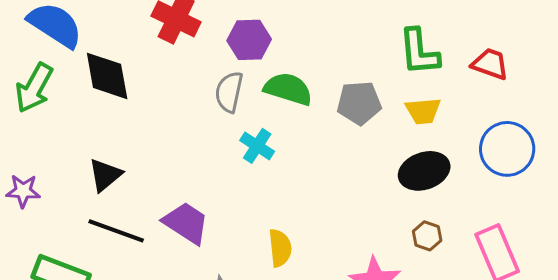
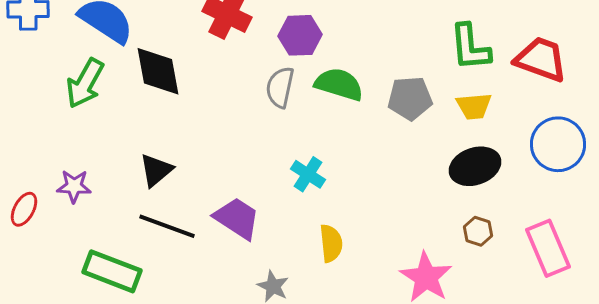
red trapezoid: (490, 64) -> (541, 59), size x1.4
cyan cross: (257, 146) -> (308, 174), moved

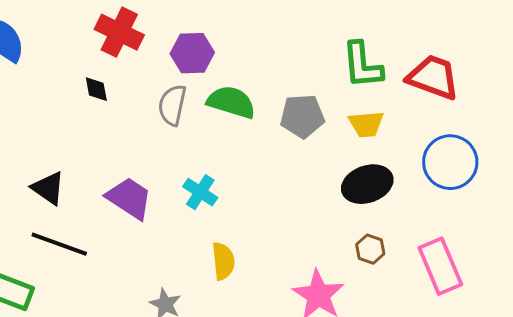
black diamond: (158, 71) -> (96, 89), moved, size x0.5
black triangle: (156, 170) -> (48, 188), turned -45
purple trapezoid: (237, 218) -> (129, 198), moved

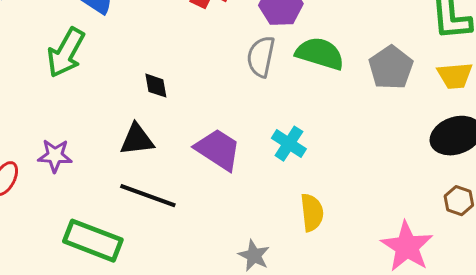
black diamond: (96, 89) -> (156, 86), moved
gray pentagon: (302, 116) -> (391, 68), turned -30
black triangle: (48, 188) -> (137, 140), turned -42

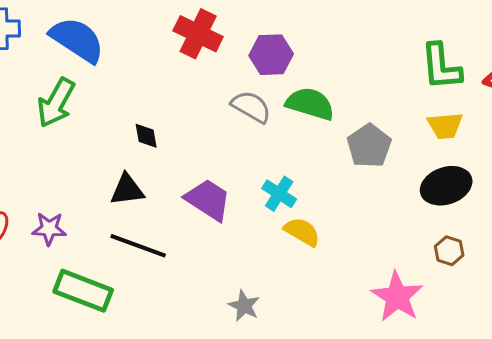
gray semicircle: (261, 57) -> (251, 107), turned 108
gray pentagon: (391, 68) -> (369, 146), moved
purple star: (55, 156) -> (49, 229), moved
yellow semicircle: (312, 213) -> (302, 232), moved, turned -54

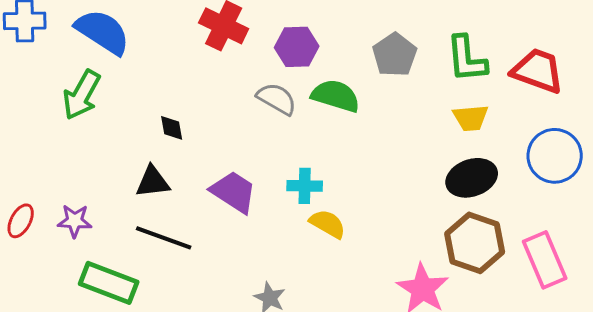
gray pentagon: (369, 146) -> (395, 55), moved
cyan cross: (279, 194) -> (305, 186), turned -32
brown hexagon: (449, 251) -> (475, 243), size x2.0

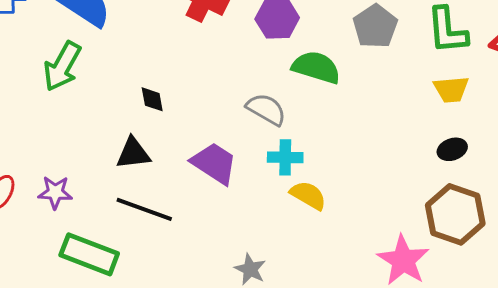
gray semicircle: (277, 99) -> (266, 109), moved
black ellipse: (472, 178) -> (452, 149), size x0.6

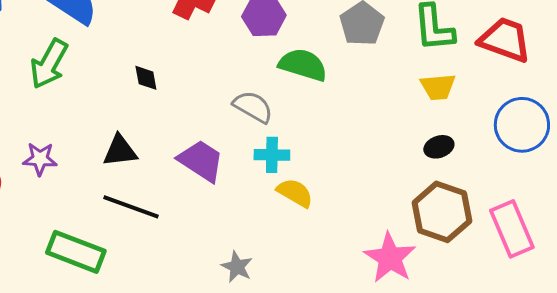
black diamond: (152, 99) -> (146, 78), moved
purple star: (55, 192) -> (40, 159), moved

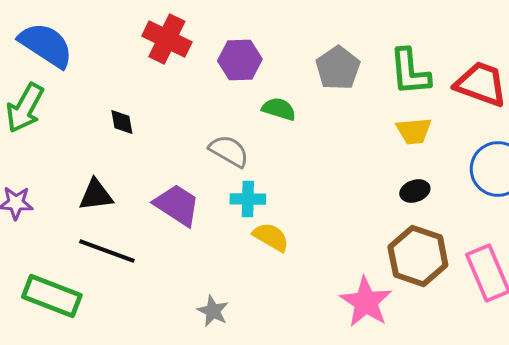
green semicircle: (303, 65) -> (279, 109), size x0.7

